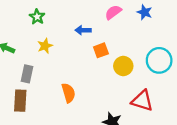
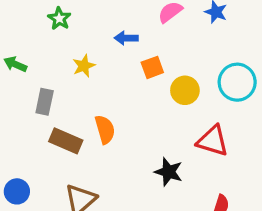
yellow star: (45, 46) -> (84, 66), moved
brown rectangle: (20, 101) -> (66, 141), moved, turned -70

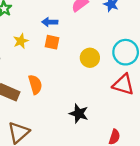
orange square: (152, 67) -> (52, 42), moved, turned 32
red triangle: (213, 141) -> (123, 85), moved

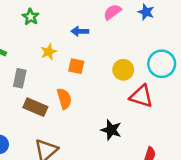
orange square: (52, 42) -> (76, 66), moved
red triangle: (123, 85) -> (141, 96), moved

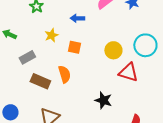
gray rectangle: (20, 78) -> (27, 57), turned 49

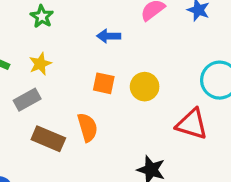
yellow star: (51, 35) -> (40, 64), moved
yellow circle: (113, 50) -> (145, 87), moved

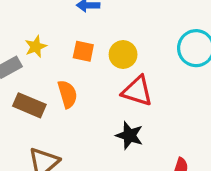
yellow star: (40, 64) -> (36, 47), moved
red triangle: (192, 124) -> (137, 91), moved

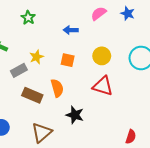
yellow circle: (123, 54) -> (102, 56), moved
black star: (129, 135) -> (75, 115), moved

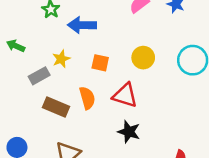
blue arrow: (71, 30) -> (82, 25), moved, size x1.5
red triangle: (103, 86) -> (125, 95), moved
black star: (75, 115) -> (129, 132), moved

